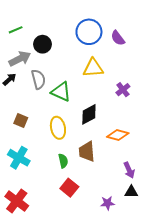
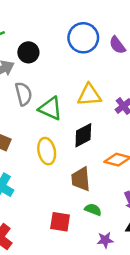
yellow triangle: (93, 68) -> (89, 95), moved
green semicircle: (63, 161) -> (93, 210), moved, turned -56
red square: (69, 188) -> (60, 222), turned -30

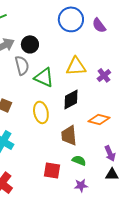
black circle: (28, 52) -> (30, 44), moved
purple star: (105, 240) -> (81, 185), moved

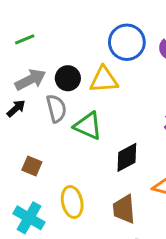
yellow triangle: (76, 66) -> (104, 80), moved
yellow ellipse: (41, 112) -> (72, 202), moved

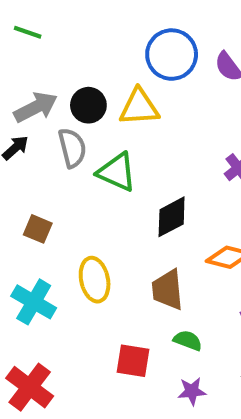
green line: (25, 39) -> (28, 32), moved, turned 42

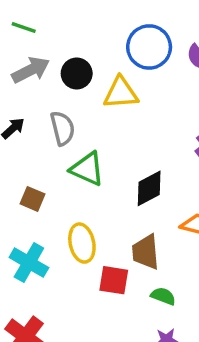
black circle: (88, 105) -> (77, 73), moved
gray arrow: (36, 107) -> (31, 70), moved
green triangle: (117, 172) -> (87, 169), moved
red square: (133, 361) -> (114, 280), moved

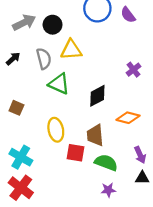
yellow triangle: (121, 93) -> (71, 50), moved
brown square: (32, 199) -> (16, 108), moved
cyan cross: (29, 263) -> (21, 157), moved
green semicircle: (163, 296) -> (106, 163), size x1.5

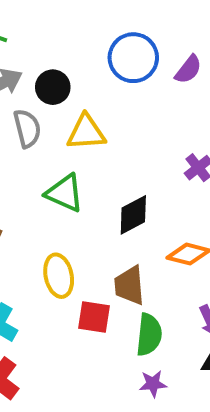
purple semicircle: (128, 15) -> (188, 69), turned -105
gray semicircle: (44, 59) -> (27, 128), moved
green semicircle: (106, 163) -> (149, 335), turned 75

